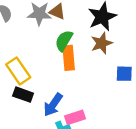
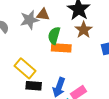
orange rectangle: (69, 58) -> (61, 48), turned -66

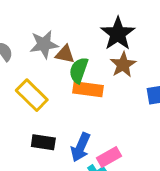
brown triangle: (43, 15) -> (65, 54), moved
yellow rectangle: (25, 68) -> (32, 95), moved

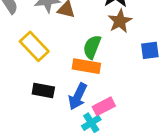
green semicircle: (79, 70) -> (92, 47), moved
orange rectangle: (88, 89) -> (86, 66), moved

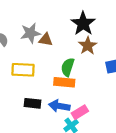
yellow rectangle: (34, 46) -> (23, 70), turned -40
blue arrow: (78, 96) -> (59, 106), turned 78

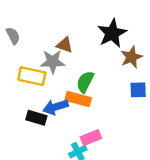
gray star: (30, 33) -> (53, 62), moved
brown star: (88, 46) -> (131, 57), moved
blue arrow: (59, 106) -> (56, 107), moved, turned -36

